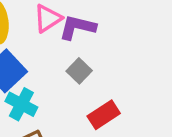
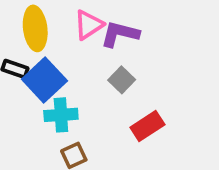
cyan cross: (21, 104) -> (61, 115), turned -32

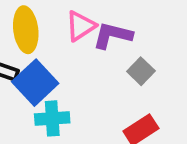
gray square: (122, 80) -> (141, 71), moved

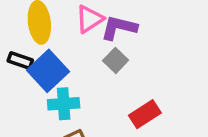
gray square: (141, 71) -> (116, 60), moved

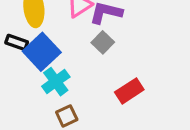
cyan cross: (64, 104) -> (56, 82), turned -32

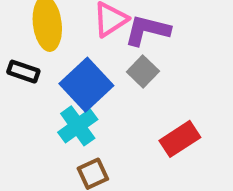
blue square: (42, 52) -> (86, 85), moved

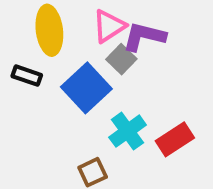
gray square: (143, 72) -> (121, 59), moved
cyan cross: (78, 126) -> (128, 131), moved

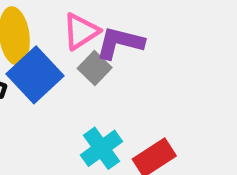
blue square: (86, 88) -> (35, 75), moved

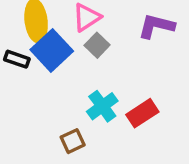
purple L-shape: (120, 43) -> (156, 26), moved

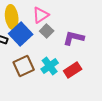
purple L-shape: (156, 26) -> (74, 38), moved
brown square: (73, 141) -> (24, 66), moved, size x1.5

